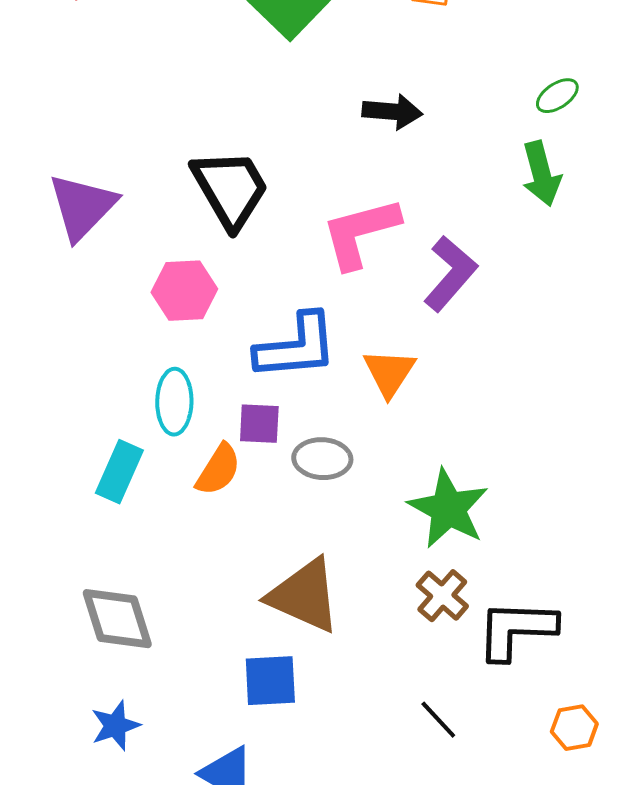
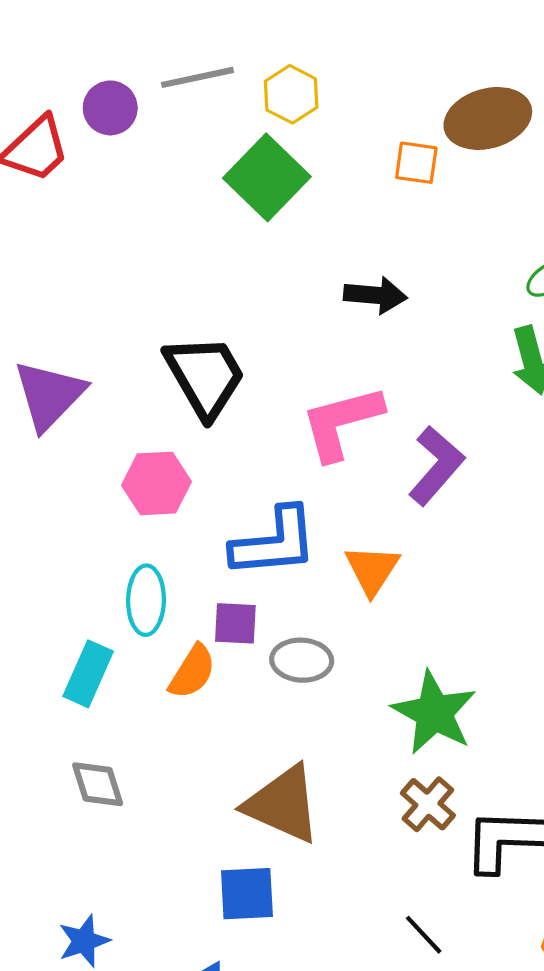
gray diamond: (117, 619) -> (98, 784), moved, size x0.7

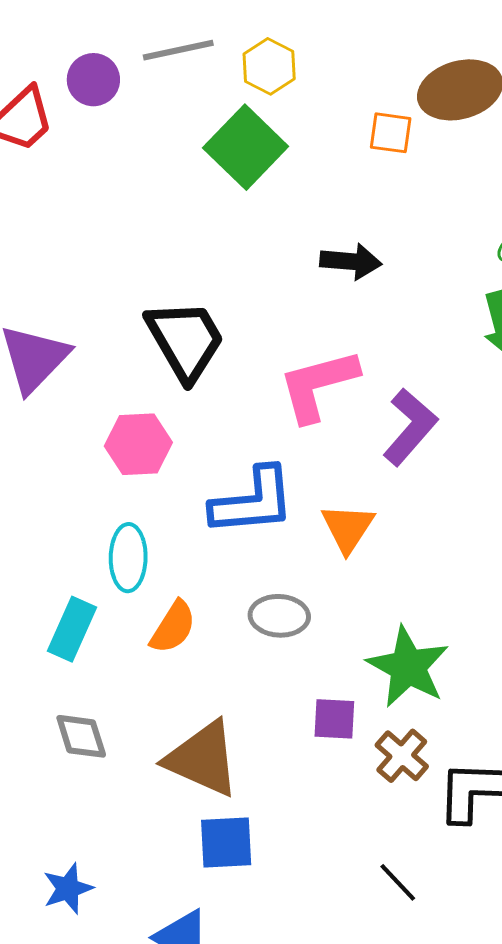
purple square: (235, 623) -> (334, 719), moved
brown triangle: (283, 804) -> (203, 759), moved

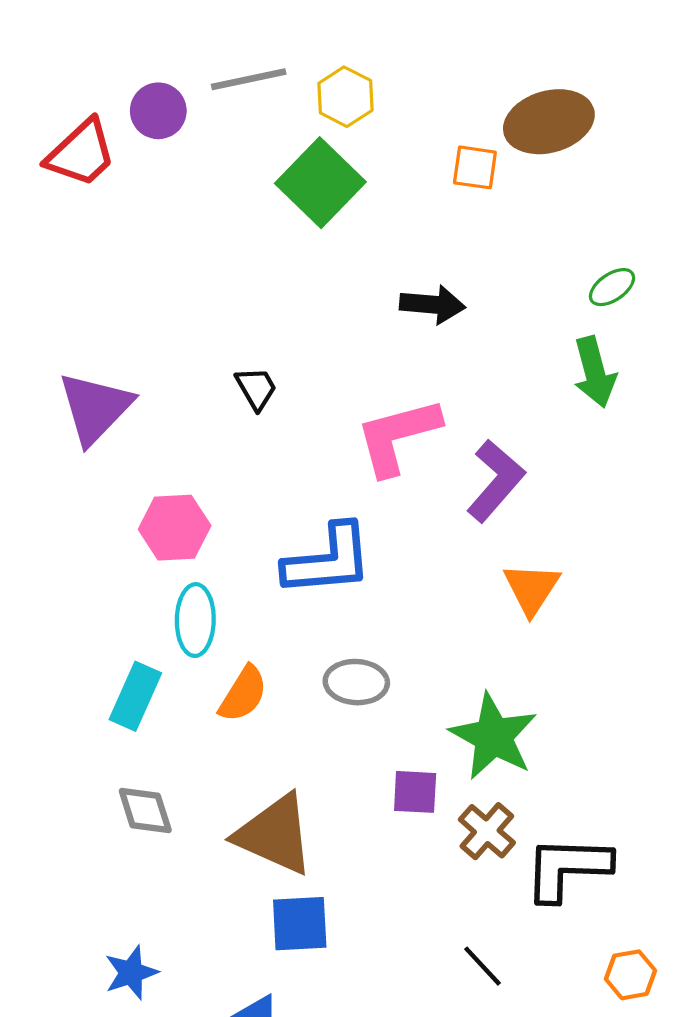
black trapezoid: (185, 340) -> (256, 388), size x0.5
pink hexagon: (138, 444) -> (175, 528), moved
orange triangle: (348, 528) -> (531, 588), moved

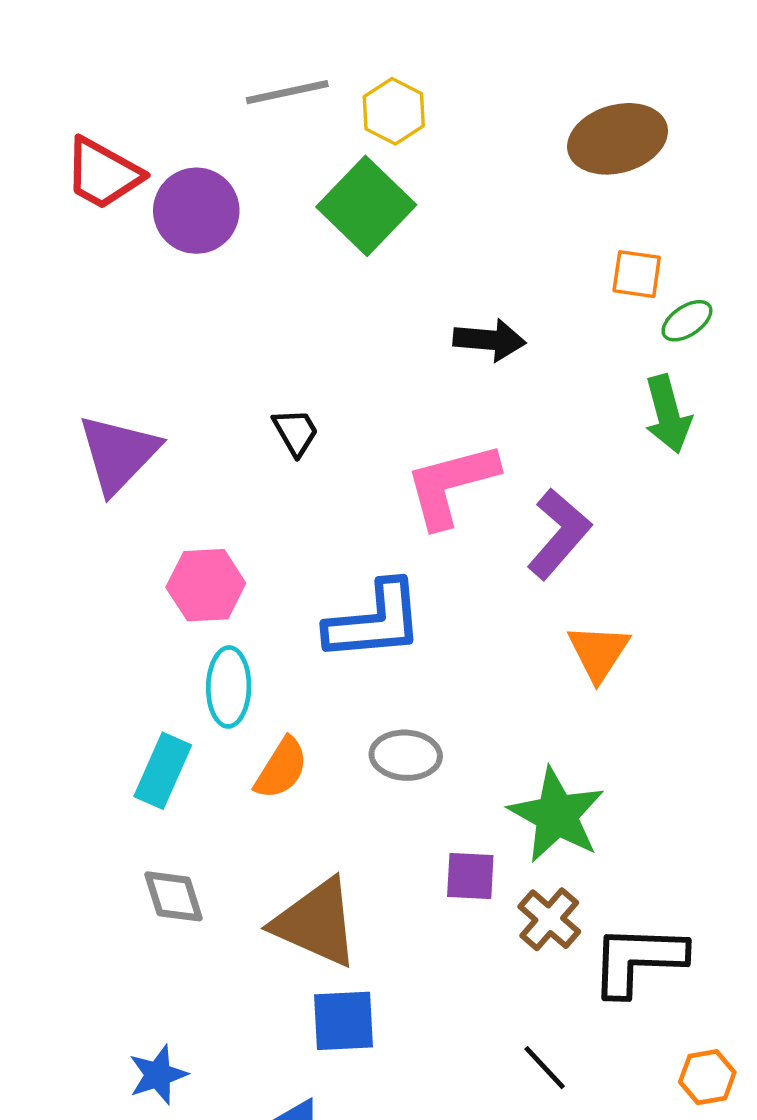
purple circle: (158, 111) -> (196, 211), moved, size x1.4
red trapezoid: (81, 153) -> (103, 174), turned 72
orange square: (475, 167) -> (637, 274), moved

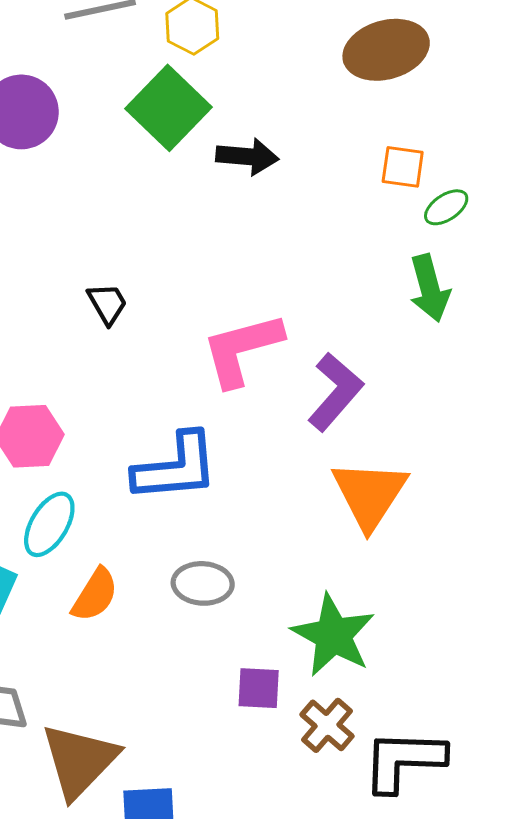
black arrow: (489, 340) -> (247, 157), moved
orange triangle: (598, 652) -> (370, 494), size x1.4
cyan ellipse: (229, 687) -> (49, 524), turned 30
brown triangle: (316, 923) -> (79, 761), moved, turned 50

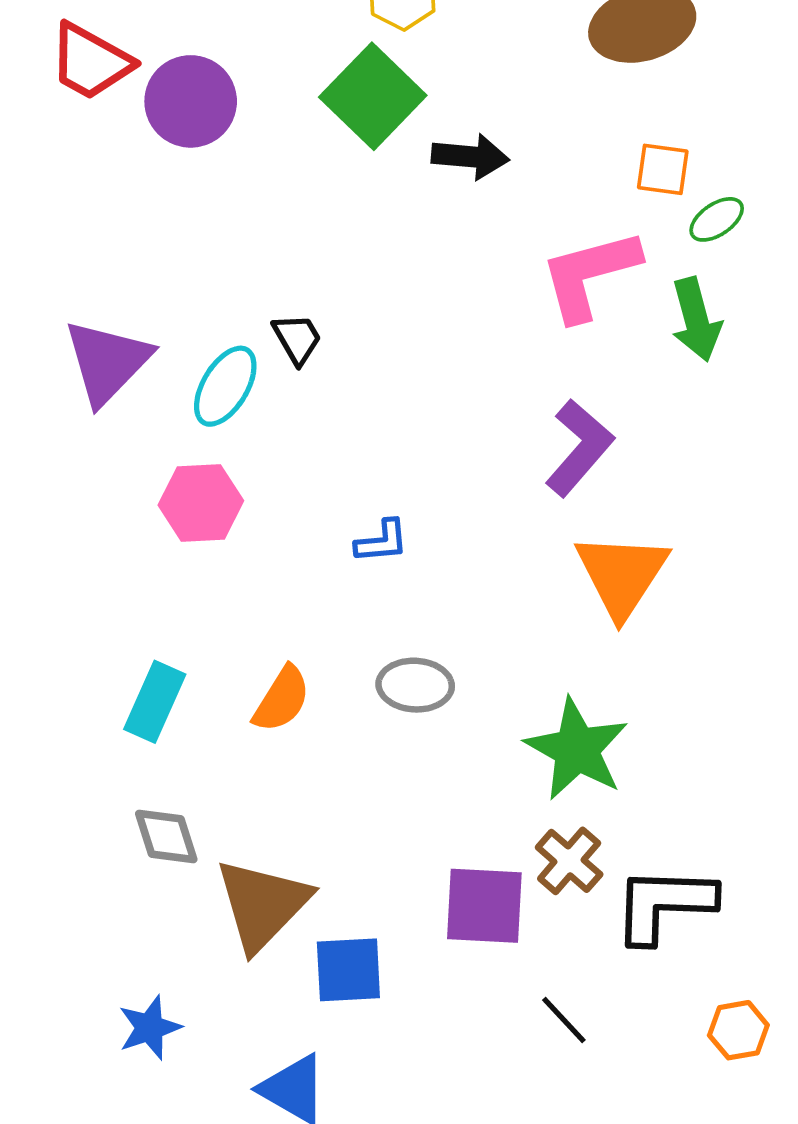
pink L-shape: (242, 349) -> (590, 275), moved
blue L-shape: (176, 467) -> (382, 541), size x0.5
cyan ellipse: (49, 524) -> (225, 386), moved
purple square: (259, 688) -> (484, 906), moved, size x1.5

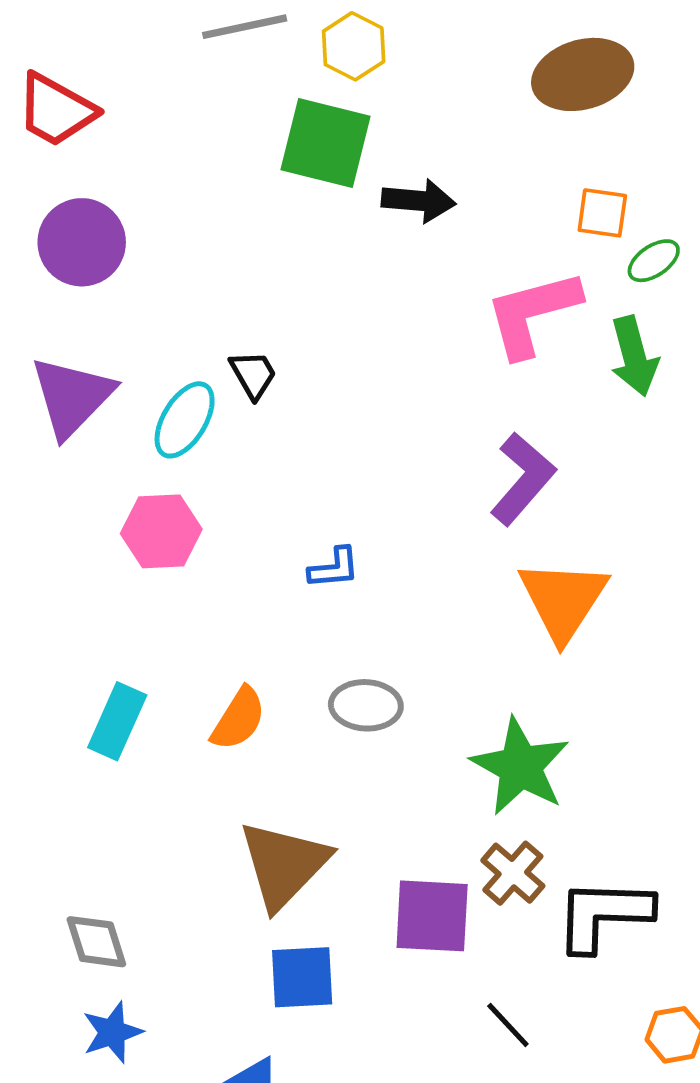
green square: (373, 96) -> (325, 143), turned -30
purple circle: (191, 101) -> (82, 242), moved
gray diamond: (166, 836) -> (96, 942), moved
brown triangle: (262, 904) -> (284, 865), moved

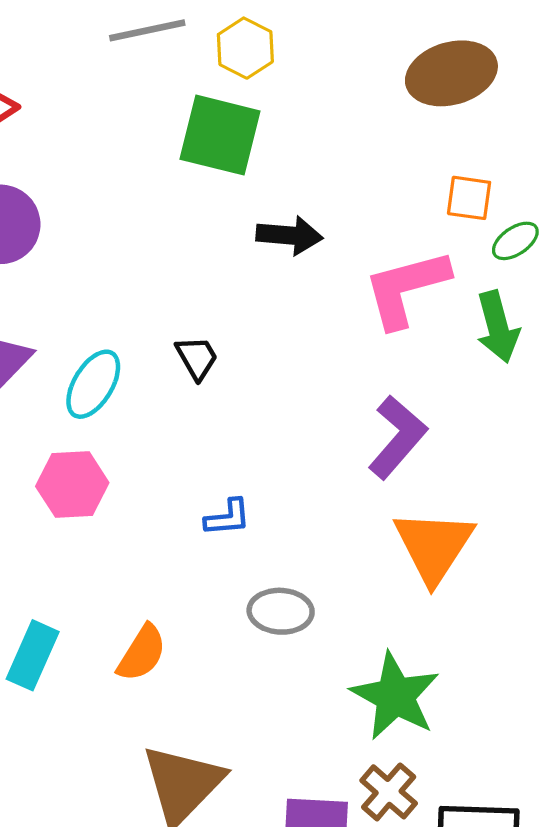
black arrow: (419, 201) -> (289, 235), moved
black trapezoid: (253, 375) -> (197, 358), moved
gray ellipse: (366, 705) -> (281, 611), moved

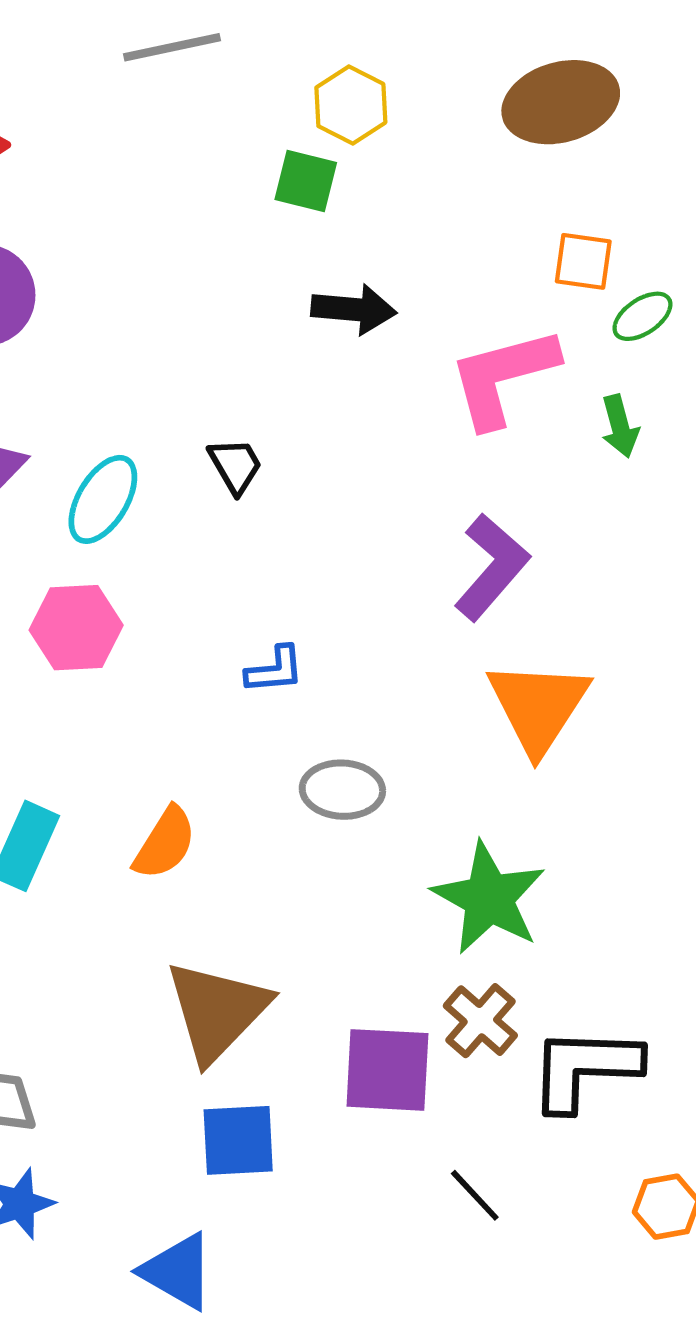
yellow hexagon: (245, 48) -> (351, 105), moved
green square: (220, 135) -> (306, 181), moved, size x0.6
green arrow: (498, 327) -> (620, 426), size x0.7

